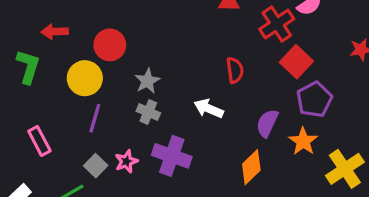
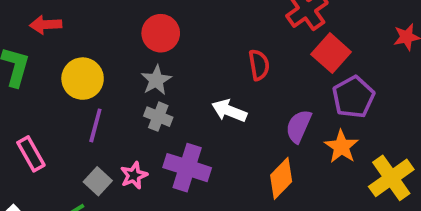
red circle: (110, 45) -> (161, 33), moved

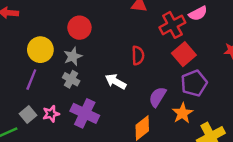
yellow circle: (83, 79) -> (40, 50), moved

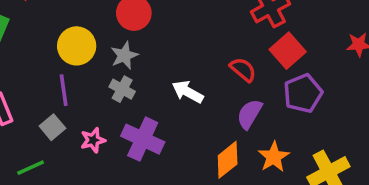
red semicircle: (138, 55) -> (243, 70), moved, turned -48
purple line: (31, 80) -> (64, 90), turned -30
orange star: (182, 113) -> (274, 157), moved
gray square: (28, 114) -> (52, 127), moved

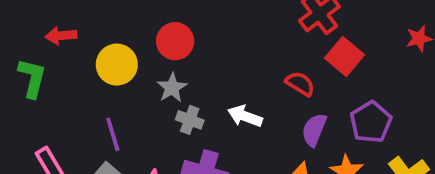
yellow circle: (77, 46) -> (117, 65), moved
gray cross: (122, 89) -> (190, 120), moved
purple pentagon: (303, 93) -> (371, 122), moved

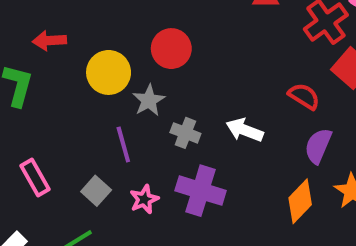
gray star: (172, 88) -> (149, 100), moved
purple line: (113, 134) -> (123, 144), moved

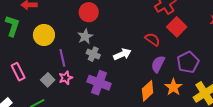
yellow circle: (109, 72) -> (44, 35), moved
gray star: (149, 100) -> (85, 36), moved
white arrow: (245, 130) -> (122, 54), turned 132
pink star: (144, 199) -> (66, 78), moved

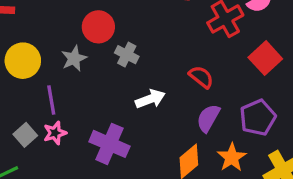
red square: (177, 27) -> (265, 58), moved
gray star: (85, 36) -> (74, 58), moved
gray cross: (93, 54) -> (127, 55), moved

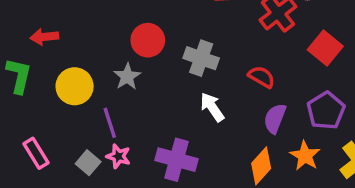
gray cross: (127, 55) -> (201, 58), moved, size x1.4
white arrow: (150, 99) -> (212, 107), turned -96
pink star: (55, 133) -> (118, 156), turned -30

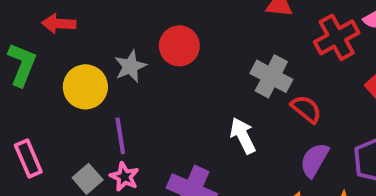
gray cross: (201, 58) -> (271, 76), moved
gray star: (127, 76) -> (130, 66), moved

